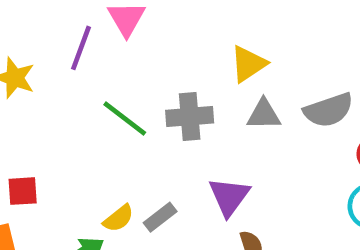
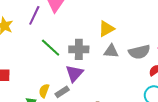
purple triangle: (229, 196) -> (74, 73), moved
yellow semicircle: (118, 218) -> (44, 91), turned 144

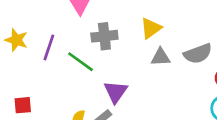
purple line: (34, 15) -> (49, 47), moved
gray cross: (79, 49) -> (104, 36), moved

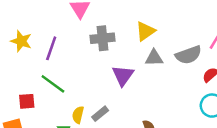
green line: (80, 62) -> (53, 84), moved
purple triangle: (116, 92) -> (123, 75), moved

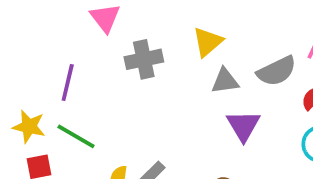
yellow star: (21, 41) -> (29, 127), moved
purple triangle: (123, 75) -> (243, 126), moved

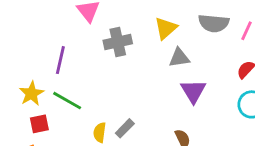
gray semicircle: (277, 71) -> (214, 23), moved, turned 32
yellow star: (29, 127) -> (32, 94), turned 30

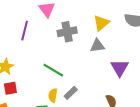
gray triangle: (179, 58) -> (97, 46), moved
purple line: (60, 60) -> (25, 31), moved
green line: (67, 101) -> (53, 70), moved

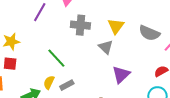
yellow triangle: (101, 23) -> (116, 26), turned -30
gray triangle: (97, 46) -> (106, 47), turned 35

